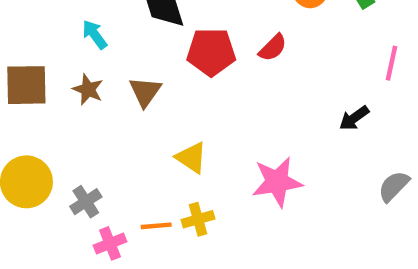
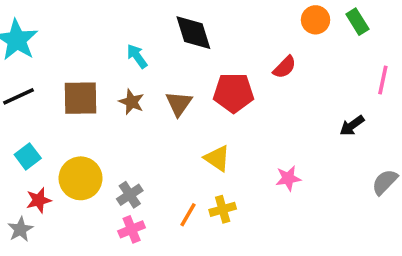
red pentagon: (211, 52) -> (234, 93), moved
pink star: (277, 182) -> (288, 178), size x0.6
orange line: (156, 226) -> (188, 215), turned -55
pink cross: (110, 243) -> (132, 229), moved

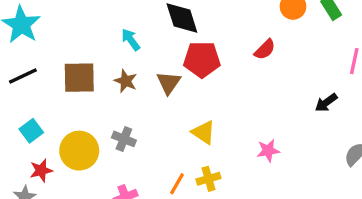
red pentagon: (234, 93) -> (202, 59), moved
gray cross: (130, 195) -> (124, 139), moved, turned -35

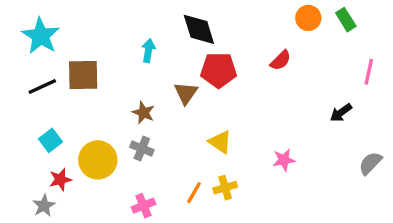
cyan arrow: (131, 40) -> (148, 51), turned 45
brown square: (79, 78) -> (83, 75), moved
brown star: (126, 81) -> (143, 113), moved

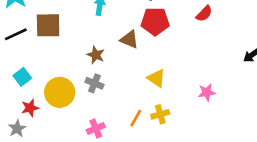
brown triangle: (186, 93) -> (129, 39), turned -42

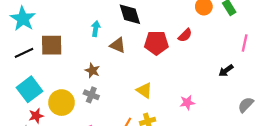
red pentagon: (155, 21) -> (156, 43), moved
brown triangle: (129, 39) -> (118, 45), moved
cyan square: (22, 77) -> (29, 89), size x1.6

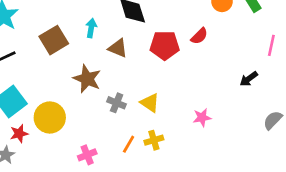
brown square: (52, 45) -> (54, 40), moved, turned -30
brown star: (92, 71) -> (87, 79), size x1.5
gray cross: (91, 95) -> (117, 103), moved

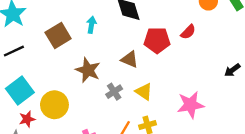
brown triangle: (118, 48) -> (130, 59), moved
gray cross: (117, 103) -> (114, 92), turned 35
pink star: (202, 117) -> (190, 105), size x1.6

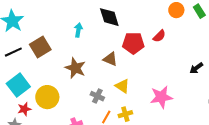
brown square: (58, 36) -> (40, 47), moved
gray cross: (114, 92) -> (97, 96), moved, turned -32

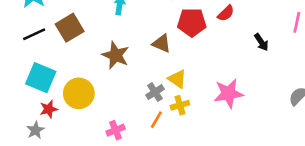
black arrow: (196, 68) -> (261, 42), moved, turned -88
cyan square: (18, 85) -> (41, 78), turned -30
gray cross: (97, 96) -> (155, 92), moved, turned 32
yellow cross: (125, 114) -> (180, 105), moved

